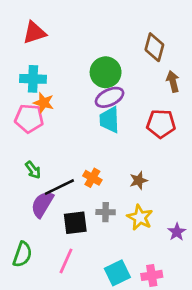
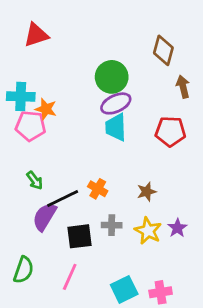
cyan cross: (33, 79) -> (21, 96), moved
purple star: (177, 232) -> (177, 228), moved

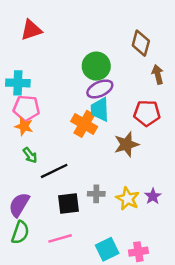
orange star: (46, 109) -> (24, 126), moved
orange cross: (98, 189) -> (84, 124), moved, size x1.5
brown star: (147, 192) -> (126, 144), moved, size x1.5
purple semicircle: (45, 217) -> (19, 205), moved
pink line: (70, 277) -> (60, 238), turned 50

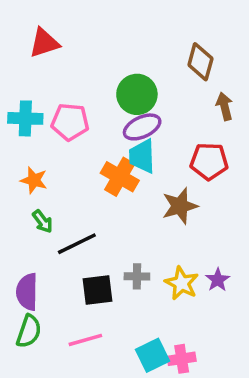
pink pentagon: (26, 108) -> (70, 122), moved
purple semicircle: (19, 205) -> (27, 292), turned -30
pink cross: (138, 252) -> (182, 359), moved

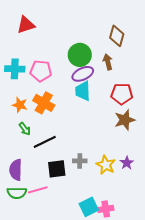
brown arrow: (225, 106) -> (108, 62), moved
orange cross: (120, 177) -> (44, 103), moved
brown star: (180, 206) -> (125, 120), moved
green semicircle: (29, 331) -> (17, 193), turned 72
pink line: (85, 340) -> (38, 190), moved

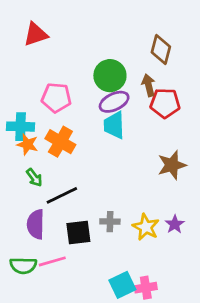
cyan cross: (15, 69) -> (21, 127), moved
red pentagon: (122, 94) -> (165, 103), moved
purple semicircle: (16, 170) -> (36, 224), moved

